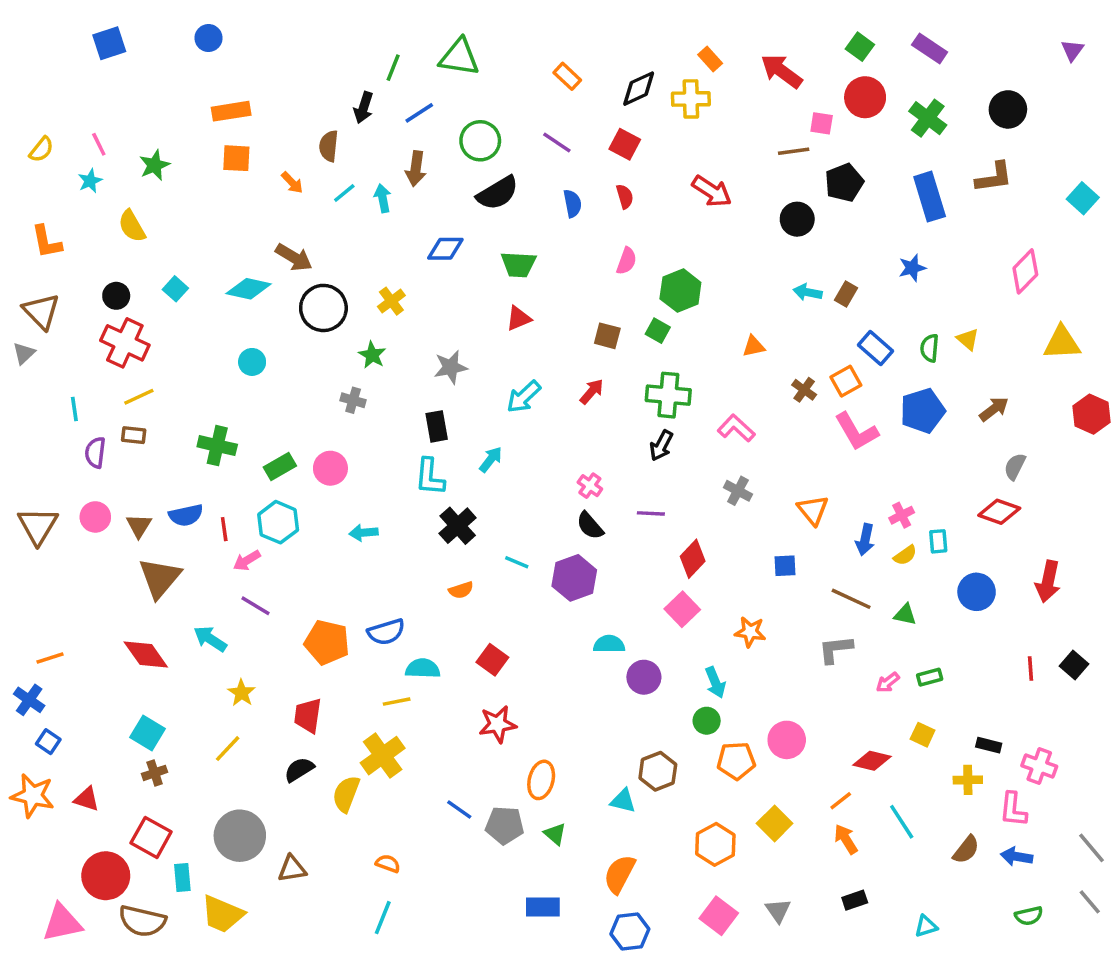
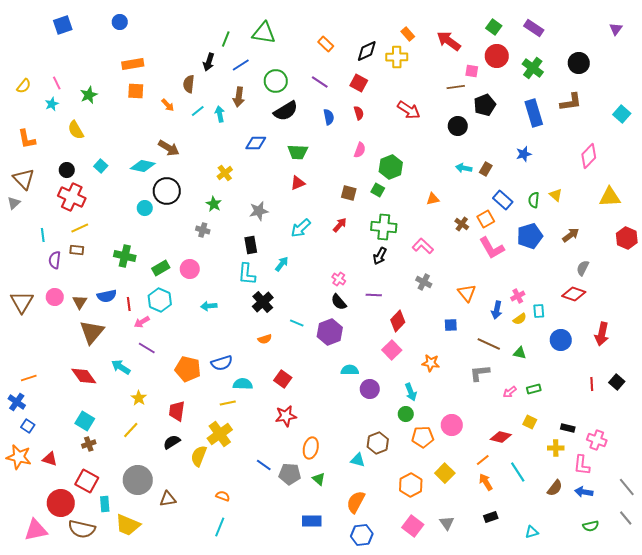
black circle: (323, 308) -> (167, 191), moved

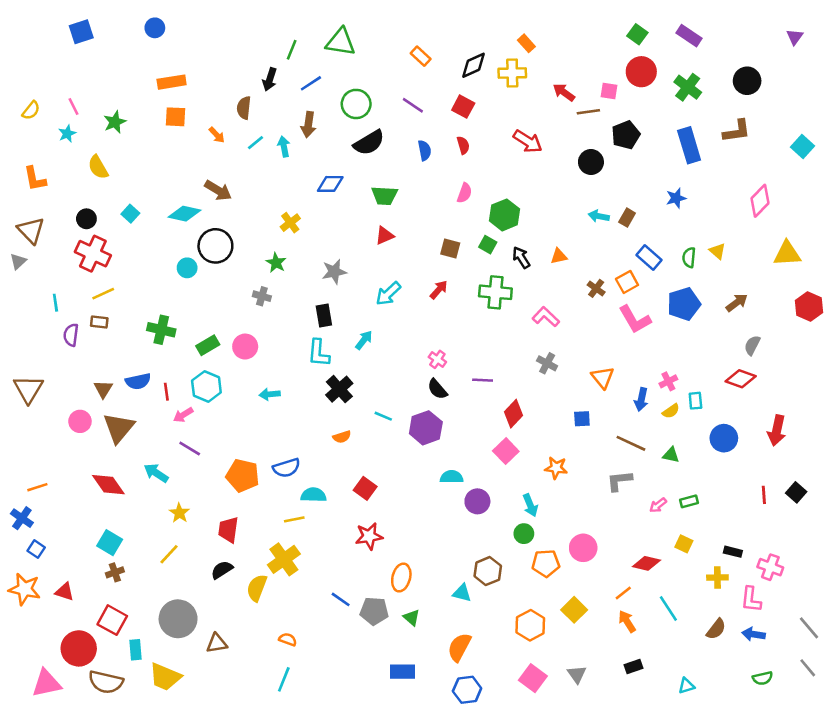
red arrow: (449, 41) -> (564, 92), moved, size x0.7
black arrow: (380, 256) -> (521, 258), moved, turned 120
pink circle: (55, 297) -> (80, 421), moved

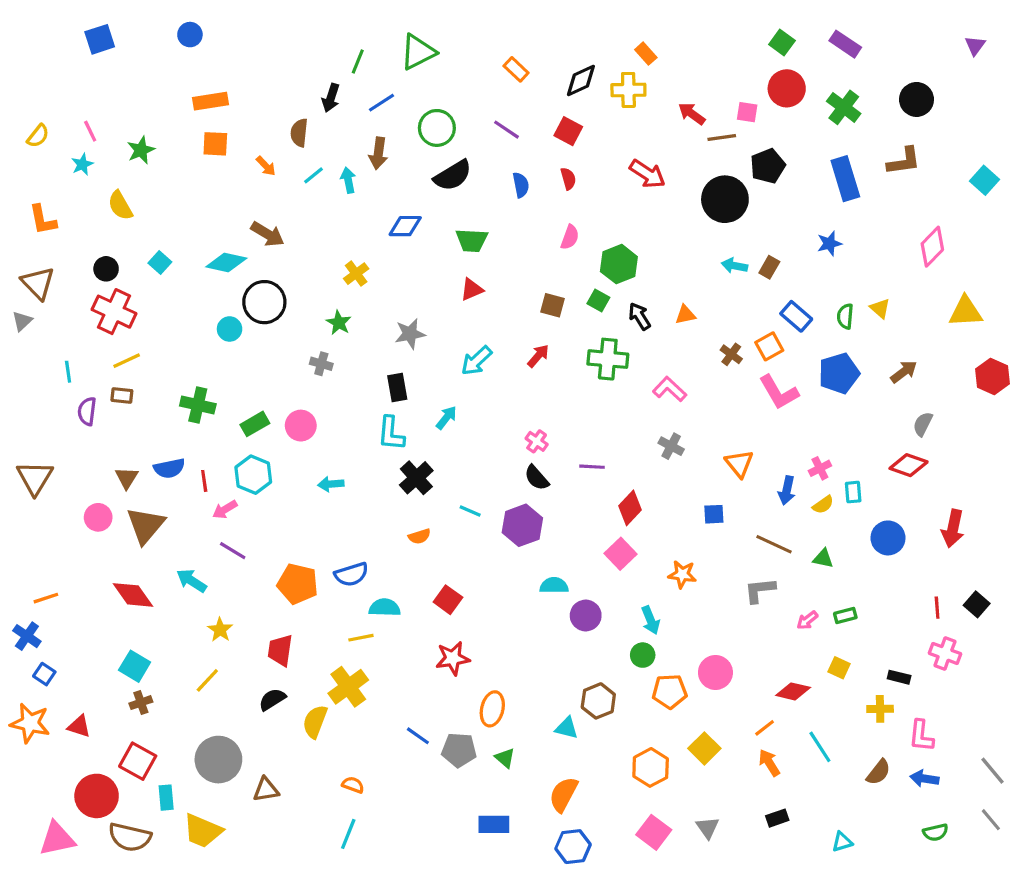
green triangle: (341, 42) -> (418, 52), turned -36
black circle: (591, 162) -> (725, 199), size x1.5
pink cross: (770, 567) -> (945, 653), moved

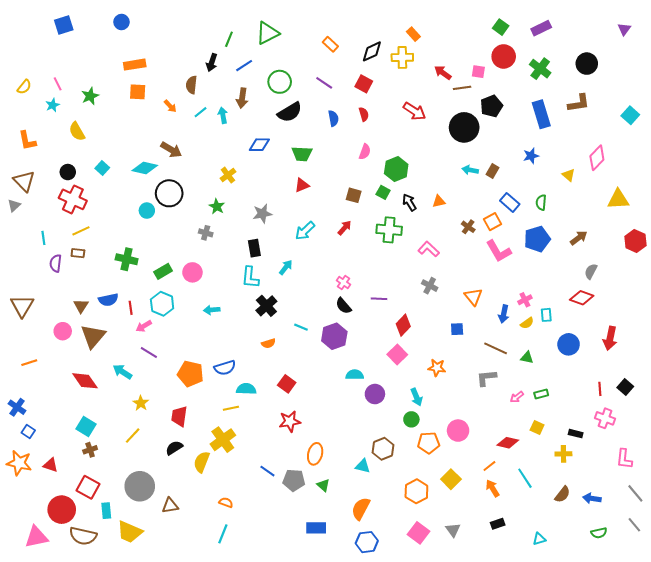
purple rectangle: (845, 44) -> (541, 28), turned -60
yellow triangle: (880, 308) -> (569, 175), moved
orange line: (46, 598) -> (29, 363), moved
pink L-shape: (921, 736) -> (624, 459), moved

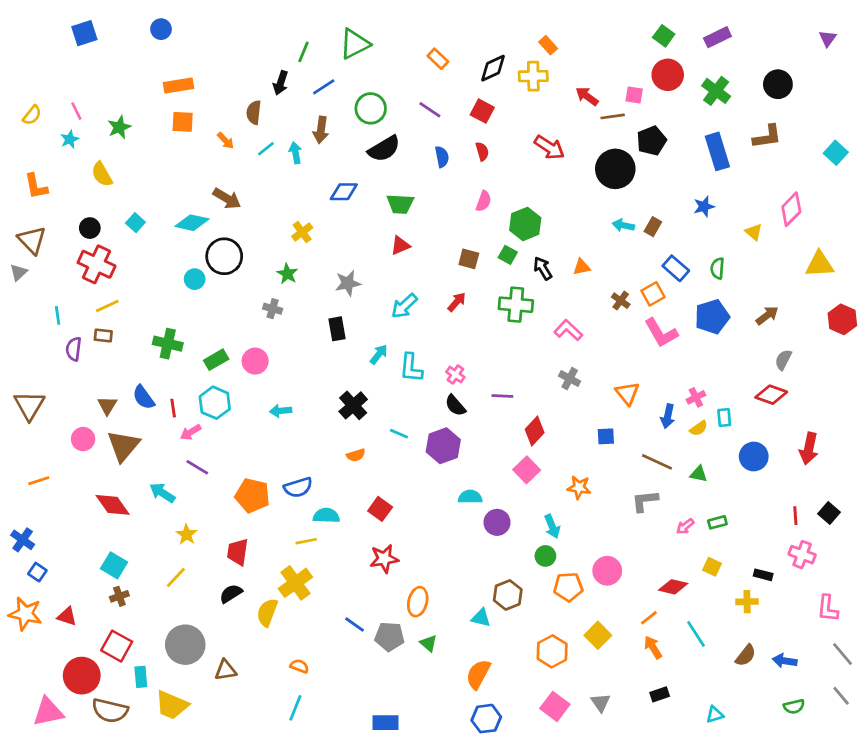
cyan L-shape: (250, 277) -> (411, 368), moved
blue semicircle: (108, 300) -> (144, 397), turned 66
blue rectangle: (316, 528) -> (385, 723), moved

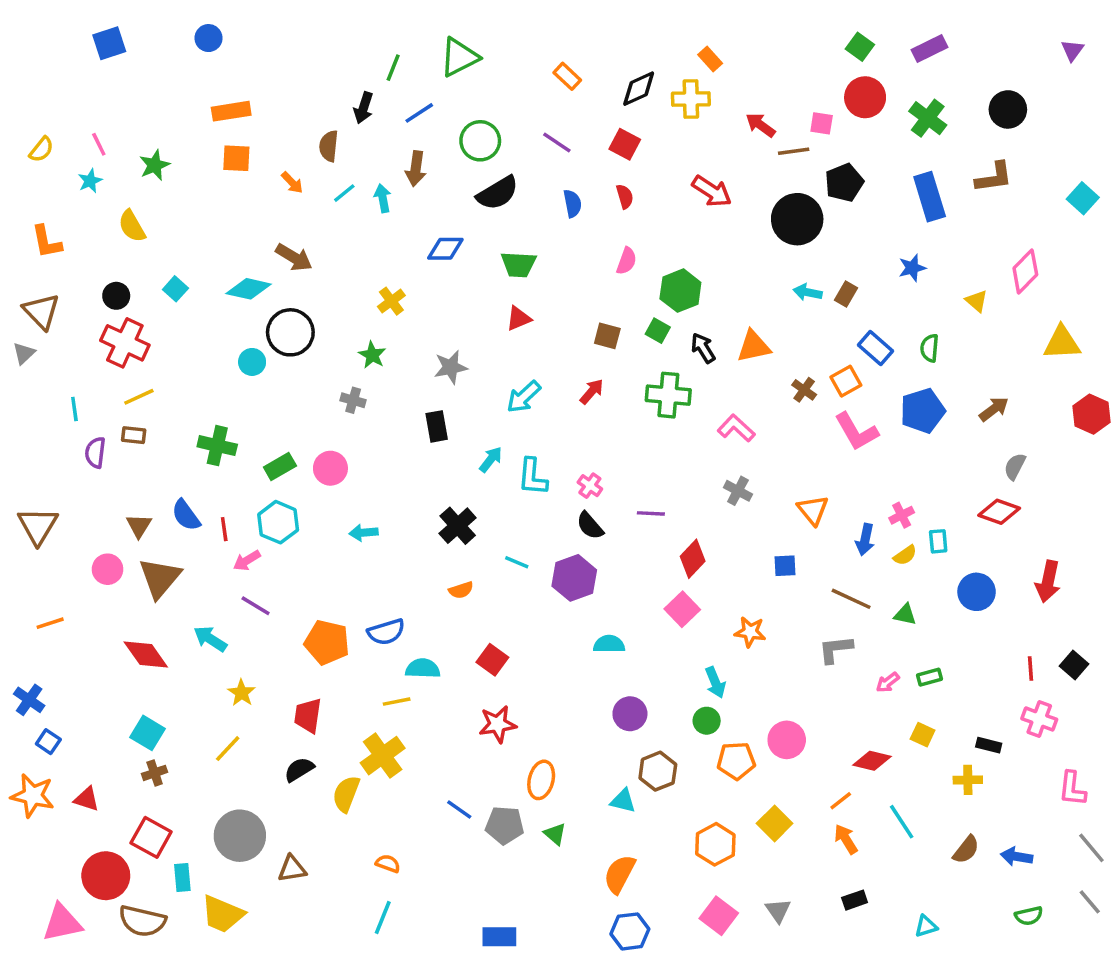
orange triangle: (582, 267) -> (754, 346), size x1.5
purple circle: (497, 522) -> (630, 714), moved

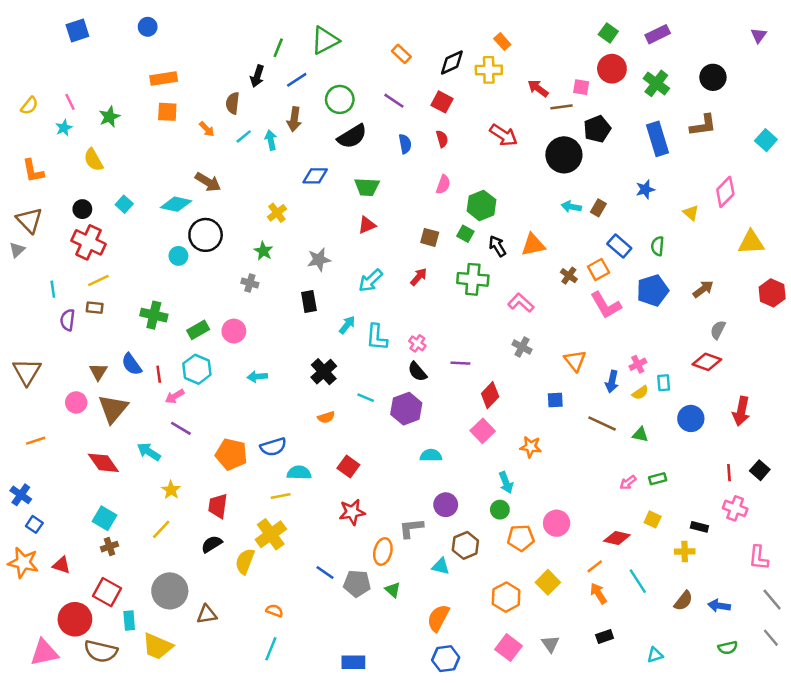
gray L-shape: (835, 649) -> (411, 528), moved

